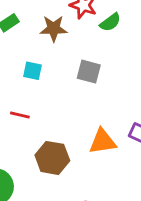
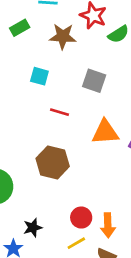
red line: (20, 115) -> (59, 112), moved
orange triangle: (103, 141) -> (105, 132), moved

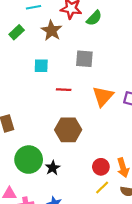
brown star: (63, 36) -> (52, 31), turned -30
orange triangle: (105, 132) -> (103, 96), turned -30
black star: (33, 228) -> (53, 168), moved

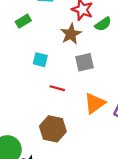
brown star: (52, 31) -> (71, 34), moved
gray square: (84, 59) -> (85, 62), turned -30

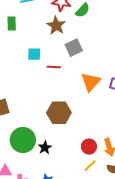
green rectangle: (23, 21) -> (12, 24), turned -48
red line: (57, 88) -> (54, 67), moved

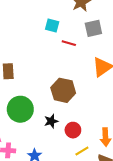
red circle: (89, 147) -> (73, 130), moved
black star: (45, 148) -> (51, 121), moved

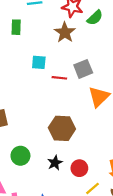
gray square: (93, 28) -> (83, 69), moved
green circle: (20, 109) -> (20, 156), size x0.7

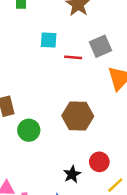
green circle: (20, 156) -> (29, 130), moved
black star: (55, 163) -> (72, 174), moved

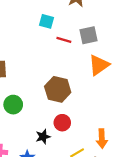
green circle: (29, 130) -> (13, 105), moved
red circle: (99, 162) -> (62, 123), moved

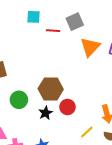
brown hexagon: (58, 89) -> (51, 89), moved
black star: (43, 137) -> (46, 113), moved

